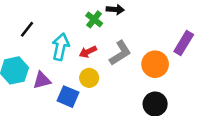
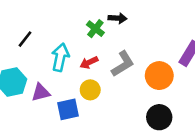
blue square: (68, 97) -> (68, 109), turned -35

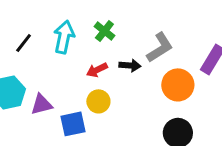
black arrow: (118, 18) -> (130, 65), moved
cyan arrow: (60, 57) -> (64, 37), moved
gray L-shape: (123, 64) -> (160, 47), moved

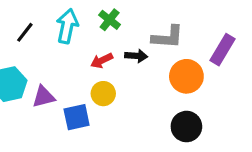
gray L-shape: (160, 47) -> (168, 37), turned 36

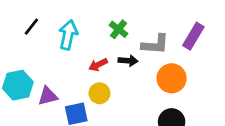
green cross: (110, 20) -> (118, 29), moved
black line: (25, 32) -> (31, 27), moved
purple rectangle: (223, 50) -> (193, 36), moved

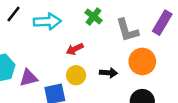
cyan arrow: (68, 35) -> (47, 21), turned 75
gray L-shape: (155, 44) -> (127, 30), turned 70
black arrow: (128, 61) -> (109, 73), moved

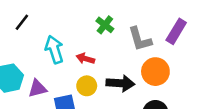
cyan arrow: (47, 21) -> (54, 50), moved, turned -105
red arrow: (75, 49) -> (85, 59), turned 42
black arrow: (109, 73) -> (120, 83), size x1.5

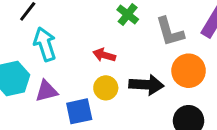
cyan arrow: (54, 50) -> (45, 44), moved

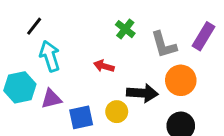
yellow circle: (106, 88) -> (117, 112), moved

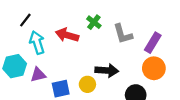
purple rectangle: (204, 36) -> (153, 43), moved
red arrow: (104, 66) -> (67, 35), moved, size x1.5
orange circle: (181, 80) -> (154, 68), moved

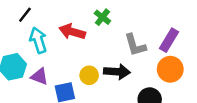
gray L-shape: (123, 34) -> (135, 45), moved
purple triangle: (38, 75) -> (39, 77), turned 35
yellow circle: (87, 84) -> (89, 75), moved

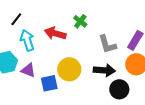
black arrow: (117, 72) -> (104, 70), moved
yellow circle: (89, 75) -> (69, 69), size x1.5

